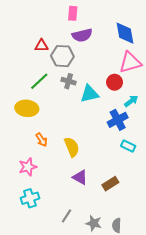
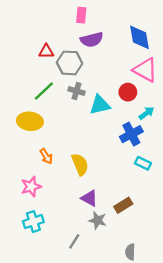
pink triangle: (130, 62) -> (145, 70), turned 45
gray star: (94, 223) -> (98, 220), moved

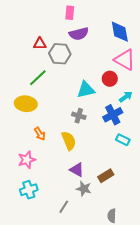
gray cross: (77, 91) -> (79, 116), moved

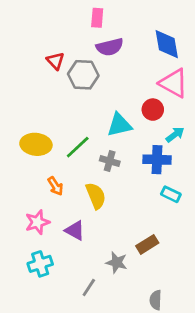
red triangle: (40, 44) -> (55, 61), turned 48
green line: (38, 78) -> (78, 147), moved
blue cross: (113, 115) -> (157, 160), turned 30
purple triangle: (77, 170) -> (75, 231), moved

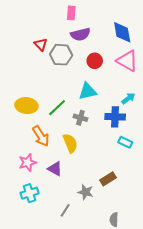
red circle: (153, 110) -> (95, 61), moved
orange arrow: (55, 186) -> (41, 136), size x1.5

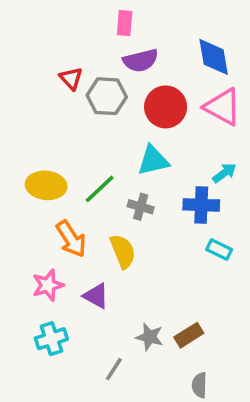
red circle: (95, 61) -> (166, 107), size x1.5
brown rectangle: (108, 179) -> (189, 335), moved

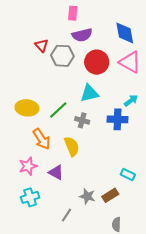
cyan rectangle: (219, 250) -> (128, 174), moved

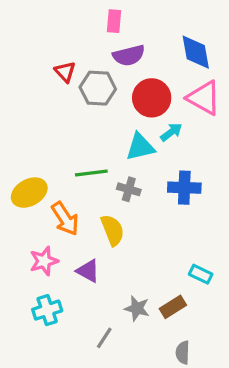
cyan arrow: (131, 101) -> (171, 132), moved
yellow ellipse: (27, 108) -> (29, 193), moved, turned -35
green line: (58, 110) -> (91, 173), turned 36

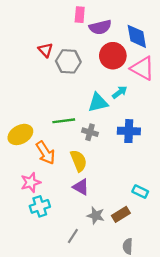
purple semicircle: (129, 55) -> (100, 27), moved
red circle: (152, 98) -> (113, 56), moved
purple triangle: (88, 271) -> (81, 187), moved
cyan cross: (47, 310) -> (40, 206), moved

